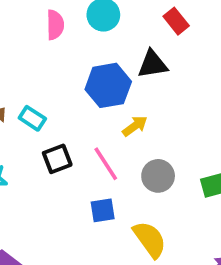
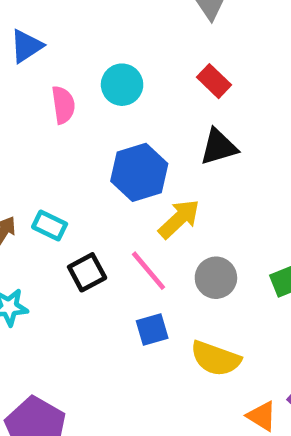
black triangle: (153, 64) -> (219, 147), moved
yellow arrow: (135, 126) -> (179, 219), size x1.4
yellow semicircle: (150, 239) -> (216, 358), turned 153

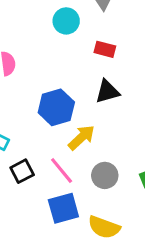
red rectangle: (214, 81) -> (105, 49), turned -30
cyan circle: (122, 85) -> (66, 21), moved
blue square: (152, 330) -> (63, 208), size x1.5

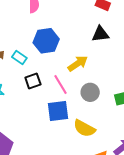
blue hexagon: (56, 107) -> (46, 41), moved

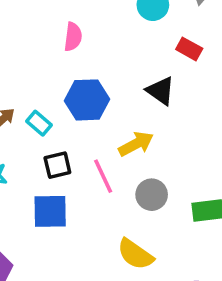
black triangle: (100, 34) -> (161, 91), moved, turned 36
blue square: (58, 111) -> (50, 211), moved

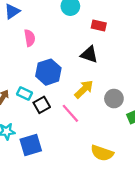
black square: (57, 165) -> (42, 105), moved
gray circle: (152, 195) -> (114, 99), moved
blue square: (50, 211) -> (31, 145), moved

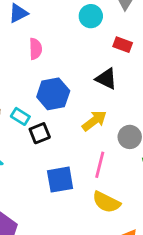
pink line: (70, 113) -> (100, 165), moved, turned 48
blue square: (31, 145) -> (60, 180), moved

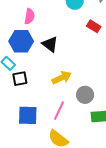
black triangle: (106, 79) -> (50, 44), moved
blue hexagon: (53, 94) -> (21, 41), moved

